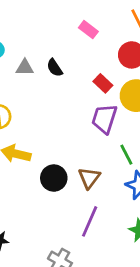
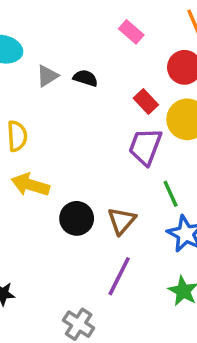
gray triangle: (25, 68) -> (47, 76), turned -36
black semicircle: (55, 68) -> (86, 78), turned 138

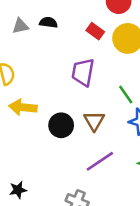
gray triangle: (47, 76) -> (20, 26), turned 30
purple trapezoid: (145, 147) -> (83, 72), moved
purple line: (119, 276) -> (100, 161), turned 40

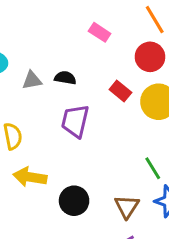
purple trapezoid: (83, 72) -> (75, 121), moved
brown triangle: (94, 121) -> (127, 207), moved

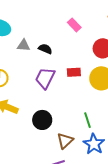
red rectangle: (120, 91) -> (74, 72), moved, turned -56
black circle: (74, 201) -> (42, 120), moved

